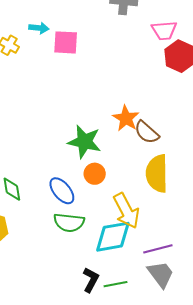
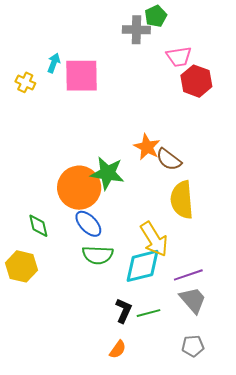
cyan arrow: (39, 28) -> (54, 63), turned -72
pink square: (66, 42) -> (81, 76), size x1.4
orange circle: (95, 174) -> (79, 188), moved, size x2.0

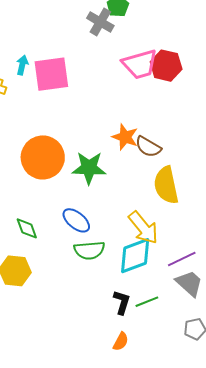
gray cross: (136, 30) -> (100, 22), turned 36
pink trapezoid: (179, 57) -> (140, 64), moved, size x1.4
orange circle: (79, 188) -> (43, 157), moved

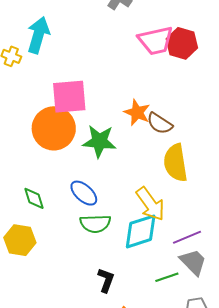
cyan arrow: (22, 65) -> (38, 35), size x1.8
pink square: (51, 74) -> (69, 97), moved
black L-shape: (122, 302) -> (106, 280), moved
green line: (147, 302) -> (167, 277), moved

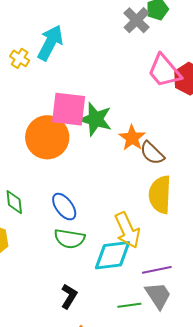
pink trapezoid: (156, 41) -> (164, 71), turned 51
green star: (99, 141) -> (95, 119), moved

